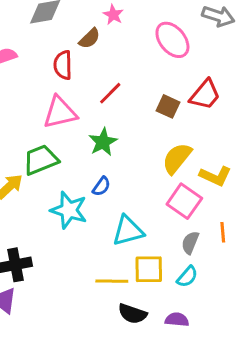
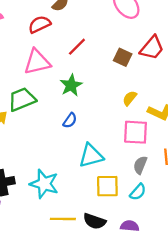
red semicircle: (63, 65) -> (39, 24), turned 65
yellow semicircle: (177, 158) -> (130, 98), size x0.6
pink square: (184, 201) -> (136, 132), turned -32
cyan star: (69, 210) -> (44, 184), moved
yellow line: (112, 281) -> (63, 219), moved

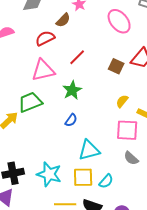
gray semicircle: (140, 165) -> (131, 158), turned -70
yellow square: (107, 186) -> (83, 177), moved
cyan semicircle: (138, 192) -> (106, 181), moved

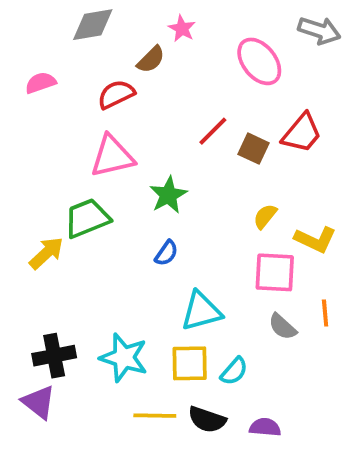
red line: (77, 57) -> (213, 131), moved

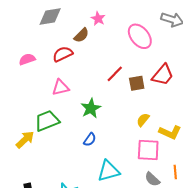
pink semicircle: (41, 83) -> (27, 59), moved
brown square: (253, 149) -> (137, 83), turned -35
pink triangle: (112, 156) -> (61, 87), size x0.7

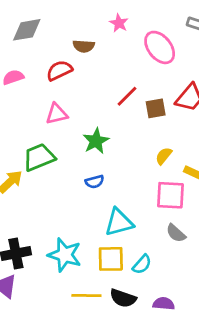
gray diamond: (50, 16) -> (27, 30), moved
pink star: (98, 19) -> (119, 23), moved
brown semicircle: (81, 35) -> (84, 46), turned 49
blue semicircle: (90, 140) -> (95, 182), turned 40

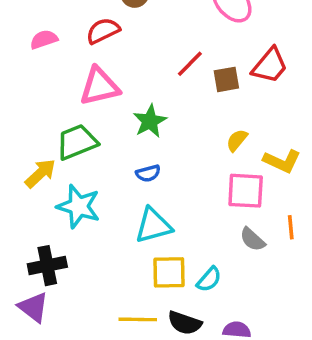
pink triangle: (57, 114) -> (99, 86), size x1.4
cyan triangle: (119, 222) -> (153, 226), moved
cyan star: (65, 255) -> (79, 206), moved

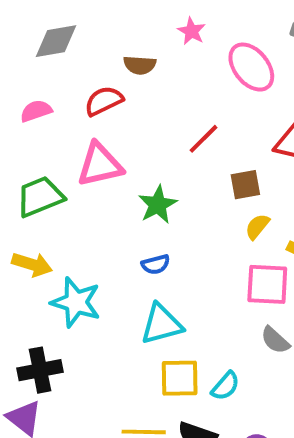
brown square: (226, 79) -> (245, 185), moved
green trapezoid: (77, 142) -> (40, 197), moved
yellow arrow: (40, 173) -> (32, 264), turned 60

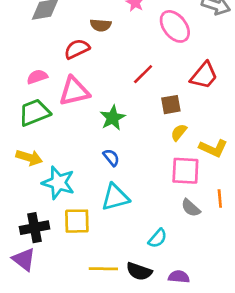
pink semicircle: (36, 111) -> (37, 77), moved
blue semicircle: (156, 264) -> (111, 158), turned -114
yellow square: (180, 378) -> (77, 221), moved

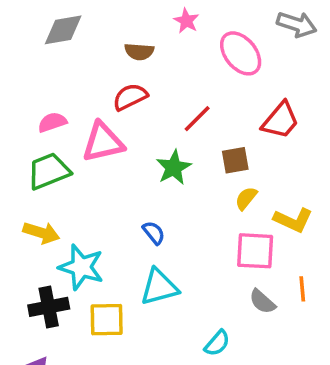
red semicircle: (77, 49) -> (130, 97), moved
green star: (113, 118) -> (174, 168), moved
black cross: (35, 228) -> (49, 307), moved

